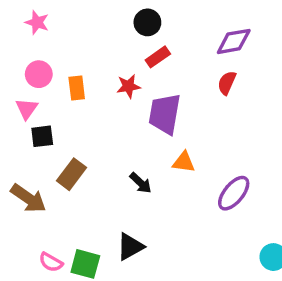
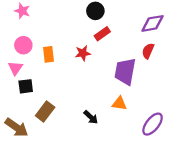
purple trapezoid: (165, 114) -> (125, 71), moved

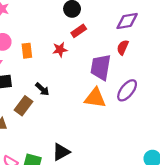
orange triangle: (119, 103) -> (95, 98), size x1.5
black arrow: (91, 117) -> (42, 89), moved
purple ellipse: (153, 124) -> (127, 90), moved

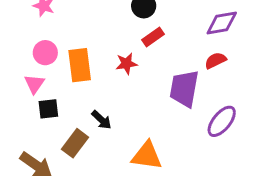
red semicircle: (123, 47) -> (215, 60), turned 40
orange rectangle: (27, 51) -> (80, 65), size x1.5
orange triangle: (95, 98) -> (147, 156), moved

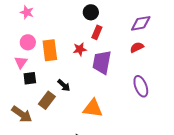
red rectangle: (153, 37) -> (97, 32), turned -32
purple trapezoid: (184, 89) -> (102, 62), moved
purple ellipse: (222, 121) -> (141, 86), turned -60

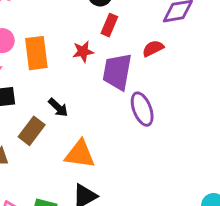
red semicircle: (137, 47) -> (153, 48), moved
purple ellipse: (141, 86) -> (142, 109), moved
orange triangle: (93, 108) -> (80, 154), moved

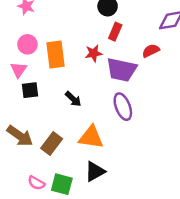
purple trapezoid: (117, 72) -> (122, 70), turned -88
purple ellipse: (142, 109) -> (123, 107), moved
brown rectangle: (32, 131) -> (52, 143), moved

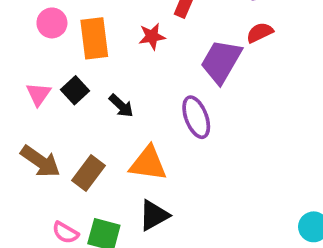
red semicircle: (151, 51) -> (260, 33), moved
pink triangle: (19, 70) -> (38, 94), moved
purple trapezoid: (122, 70) -> (221, 61), moved, turned 108
black square: (30, 90) -> (75, 90), moved, turned -36

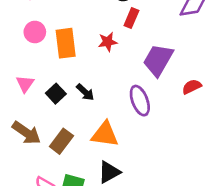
red semicircle: (260, 33) -> (192, 87), moved
black square: (75, 90) -> (56, 94), moved

